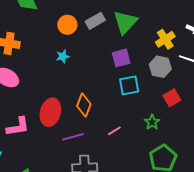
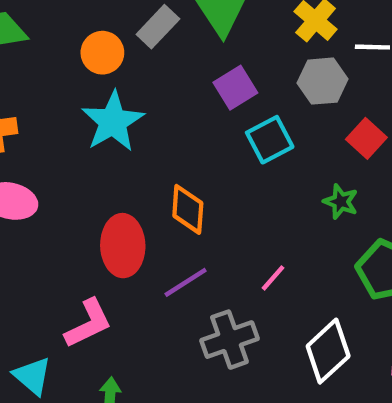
cyan star: (63, 56) -> (113, 122), size x2.0
pink L-shape: (18, 127) -> (88, 323), moved
pink line: (114, 131) -> (273, 278), moved

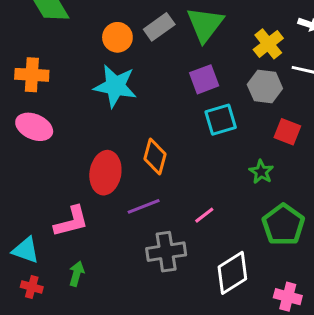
cyan star: (113, 122) -> (115, 86), turned 30
red square: (366, 138) -> (287, 132), turned -32
cyan triangle: (32, 376) -> (26, 250), turned -32

